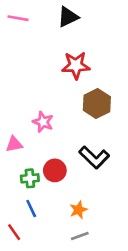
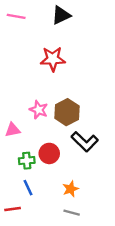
red star: (76, 65) -> (53, 59), moved
brown hexagon: (97, 103) -> (67, 112), moved
red line: (14, 232) -> (13, 209), turned -63
gray line: (80, 236) -> (72, 213), turned 35

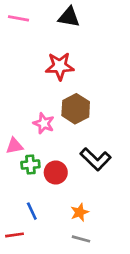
black triangle: (61, 15) -> (69, 17), turned 36
brown hexagon: (67, 112) -> (76, 109), moved
green cross: (27, 161) -> (30, 165), moved

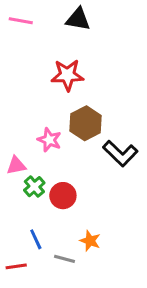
black L-shape: (96, 159) -> (120, 153), moved
green cross: (30, 165) -> (34, 187), turned -36
orange star: (80, 212) -> (90, 241), turned -30
gray line: (81, 239) -> (64, 259), moved

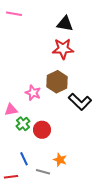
black triangle: (78, 19) -> (65, 24), moved
red star: (67, 75) -> (63, 49), moved

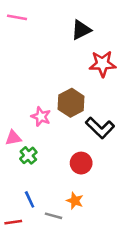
black triangle: (65, 24) -> (81, 30), turned -36
red star: (63, 49) -> (102, 64), moved
red circle: (42, 130) -> (81, 163), moved

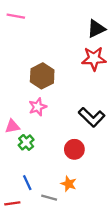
black triangle: (81, 30) -> (96, 29), moved
brown hexagon: (71, 103) -> (42, 76), moved
pink star: (41, 117) -> (38, 107), turned 30

